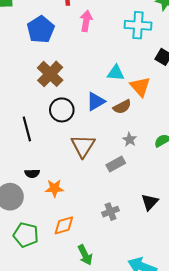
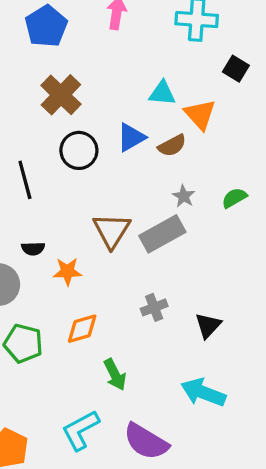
brown triangle: (83, 146) -> (112, 231), moved
gray rectangle: (116, 164) -> (162, 234), size x1.5
black triangle: (150, 202) -> (208, 325), moved

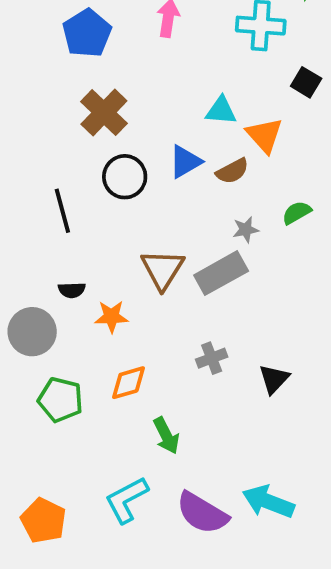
gray star: (184, 196) -> (246, 230), turned 30
green semicircle: (234, 198) -> (297, 213), moved
cyan arrow: (203, 392) -> (268, 502), moved

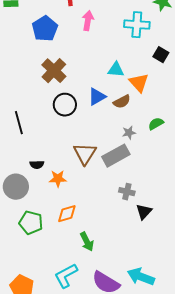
black line: (62, 211) -> (19, 123), moved
gray cross: (212, 358) -> (127, 192), moved, turned 35

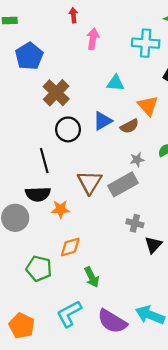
blue pentagon: (45, 29) -> (29, 56), moved
cyan triangle: (116, 70) -> (115, 83), moved
black line: (19, 123) -> (44, 161), moved
black semicircle: (37, 165) -> (38, 194), size x1.6
green pentagon: (31, 223) -> (39, 269), moved

